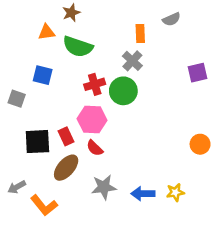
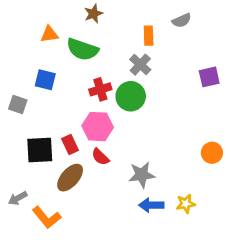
brown star: (71, 13) -> (93, 14), moved
gray star: (104, 187) -> (142, 175), moved

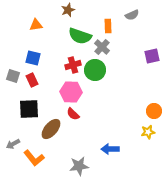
green semicircle: (82, 49) -> (80, 36), moved
red rectangle: (70, 144) -> (32, 80), moved
gray star: (142, 175) -> (79, 166), moved
yellow star: (186, 204) -> (148, 132), moved

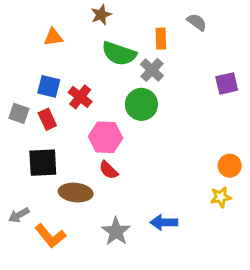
gray semicircle: (132, 15) -> (197, 22), turned -120
red cross: (73, 65) -> (80, 97), moved, turned -35
brown ellipse: (51, 129) -> (76, 193), turned 55
gray star: (79, 166) -> (116, 231), moved, turned -30

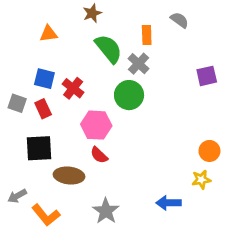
green semicircle: (119, 54) -> (109, 49), turned -148
blue arrow: (164, 222) -> (169, 203), moved

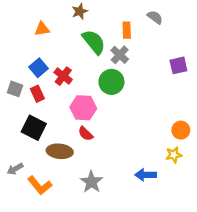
blue square: (44, 79) -> (39, 68), turned 36
black square: (39, 148) -> (34, 128), turned 30

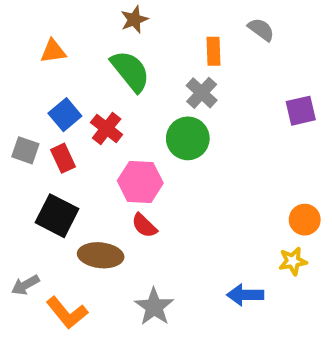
orange triangle: (42, 29) -> (53, 51), moved
green semicircle: (94, 42) -> (130, 71), moved

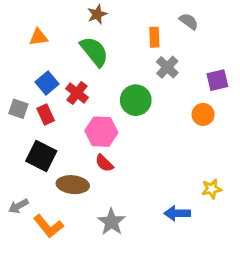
gray cross: (202, 93) -> (167, 67), moved
orange circle: (305, 220) -> (203, 114), moved

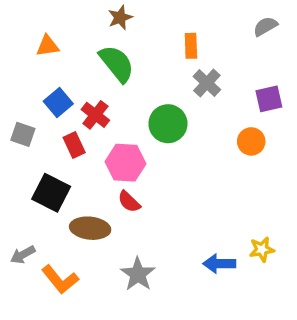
gray semicircle: (189, 21) -> (265, 26), moved, turned -66
red rectangle: (46, 114) -> (74, 145), moved
yellow star: (212, 189) -> (262, 249), moved

